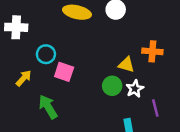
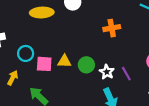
yellow triangle: (126, 65) -> (64, 61), moved
white star: (135, 89) -> (107, 72), moved

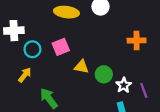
cyan circle: (26, 53) -> (32, 49), moved
pink square: (44, 64) -> (61, 47), moved, turned -35

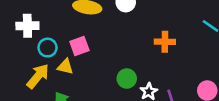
yellow triangle: (81, 67) -> (65, 67), moved
yellow arrow: (25, 75) -> (38, 76), size x1.5

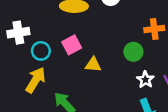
yellow triangle: (65, 67) -> (93, 65), moved
green circle: (127, 79) -> (133, 52), moved

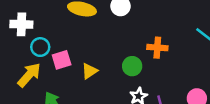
pink square: (72, 45) -> (62, 60), moved
yellow triangle: (93, 65) -> (89, 71), turned -49

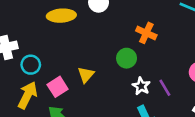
orange cross: (157, 48) -> (146, 33), turned 36
pink square: (62, 60) -> (58, 87), moved

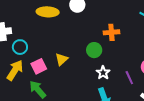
orange cross: (146, 33) -> (111, 32), turned -35
purple line: (165, 88) -> (129, 78), moved

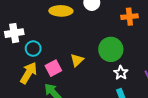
orange cross: (111, 32) -> (129, 17), moved
green circle: (94, 50) -> (111, 49), size x1.5

